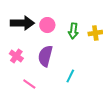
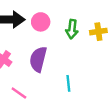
cyan line: (70, 76) -> (68, 83), turned -32

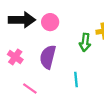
green arrow: (72, 29) -> (85, 42), moved

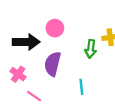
black arrow: (22, 20) -> (26, 42), moved
pink cross: (15, 57) -> (18, 74), moved

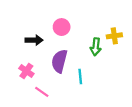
black arrow: (26, 42) -> (34, 40), size x0.7
cyan line: (81, 87) -> (80, 77), moved

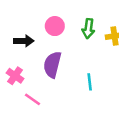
green arrow: (96, 47) -> (88, 29), moved
cyan line: (80, 77) -> (90, 82), moved

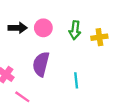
black arrow: (24, 41) -> (18, 28), moved

